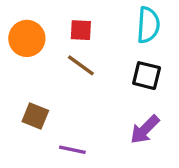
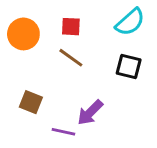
cyan semicircle: (148, 25) -> (130, 22), turned 44
purple arrow: (145, 129) -> (90, 112), moved

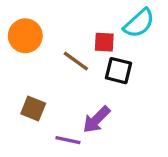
red square: (71, 27) -> (104, 42), moved
black square: (129, 67) -> (119, 71), moved

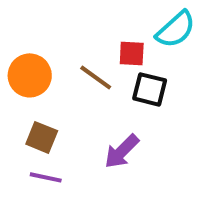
orange circle: (25, 36) -> (30, 75), moved
purple line: (68, 140) -> (46, 177), moved

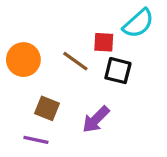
brown square: (42, 137) -> (47, 108), moved

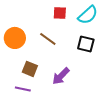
red square: (104, 42) -> (60, 13), moved
black square: (118, 71) -> (86, 44), moved

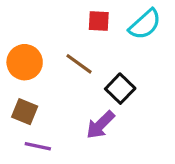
black square: (86, 44) -> (120, 89), moved, turned 30
brown square: (30, 69) -> (25, 112), moved

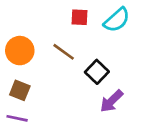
purple arrow: (100, 125) -> (112, 101), moved
purple line: (38, 146) -> (17, 118), moved

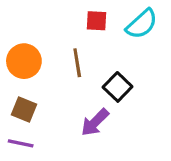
brown line: (64, 52) -> (77, 63), turned 45
purple arrow: (112, 101) -> (95, 122), moved

